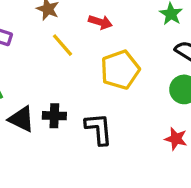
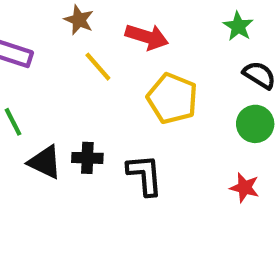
red arrow: (100, 22) -> (147, 37), size x1.4
yellow pentagon: (120, 70) -> (172, 98), turned -30

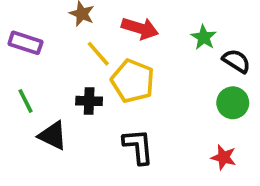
green star: (238, 26) -> (204, 37), moved
yellow pentagon: (172, 98) -> (133, 81), moved
black cross: (87, 158) -> (89, 101), moved

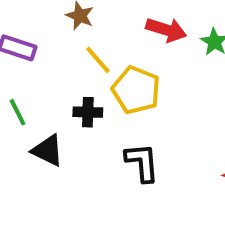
red arrow: (140, 28) -> (166, 30), moved

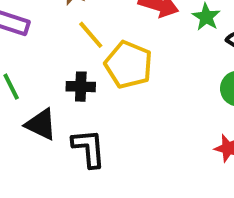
black L-shape: (142, 162) -> (89, 148), moved

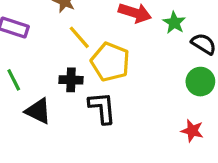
black L-shape: (89, 148) -> (102, 108), moved

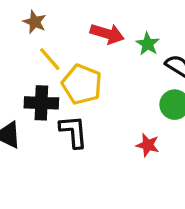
black cross: (71, 80) -> (41, 103), size x1.4
red star: (192, 131) -> (148, 145), moved

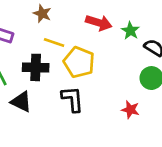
yellow line: (50, 59) -> (54, 42), turned -30
black cross: (41, 103) -> (36, 67), moved

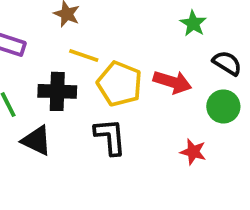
red arrow: (99, 23) -> (172, 82), moved
green star: (130, 31) -> (193, 23), moved

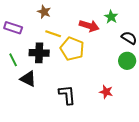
red arrow: (172, 82) -> (89, 26), moved
black L-shape: (110, 137) -> (67, 95), moved
red star: (193, 152) -> (106, 92), moved

